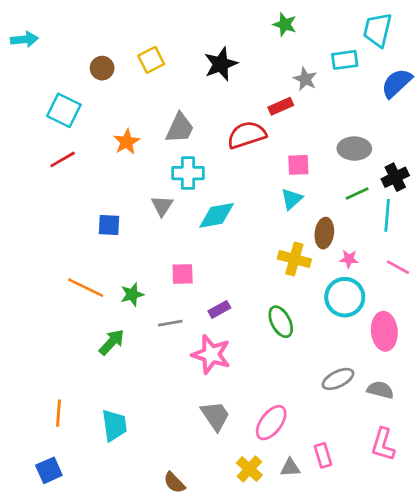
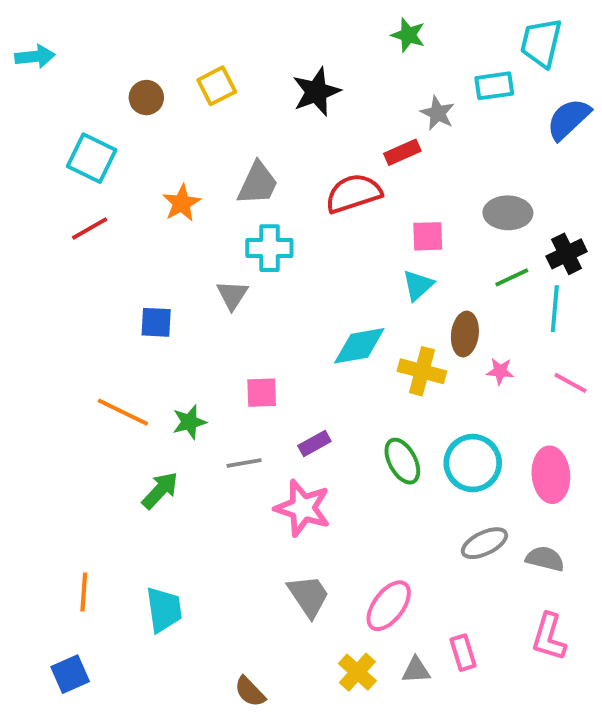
cyan diamond: (217, 215) -> (359, 346), moved
cyan circle: (345, 297) -> (473, 463), moved

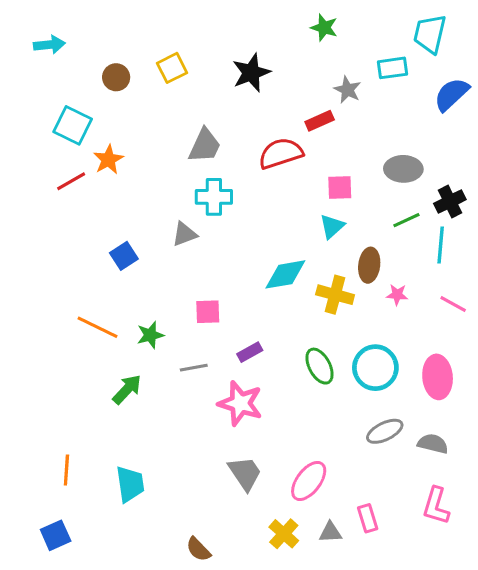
cyan arrow: (35, 56) -> (49, 45), moved
orange star: (182, 203) -> (108, 160), moved
gray triangle: (232, 295) -> (184, 234), turned 36
blue square: (156, 322) -> (124, 256), turned -36

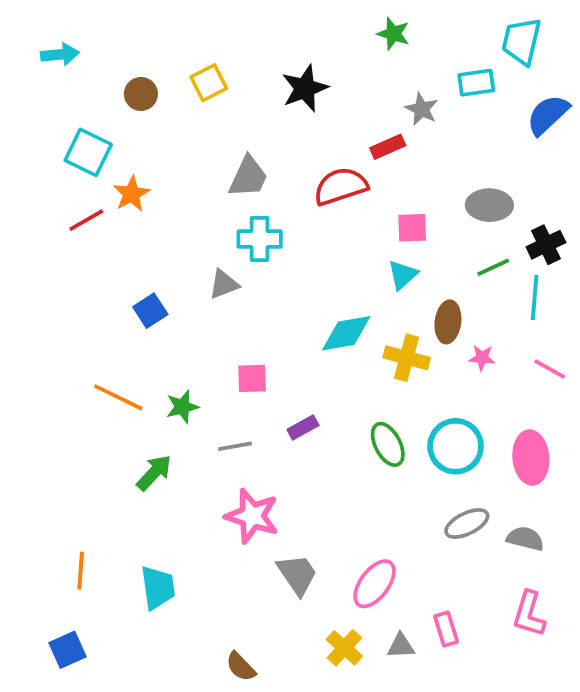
pink star: (240, 403) -> (252, 516), moved

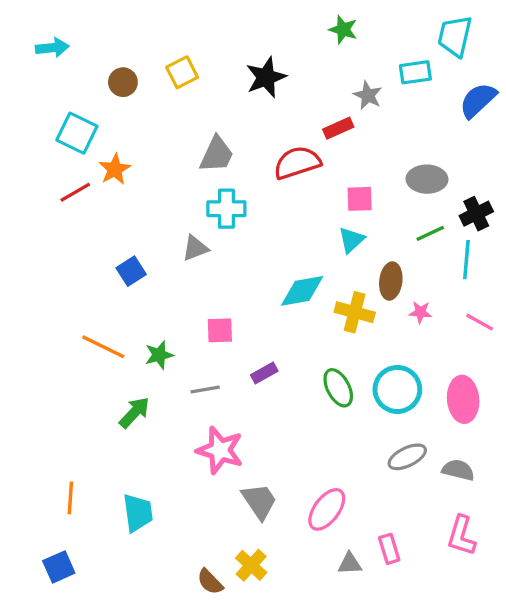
yellow cross: (344, 648) -> (251, 565), moved

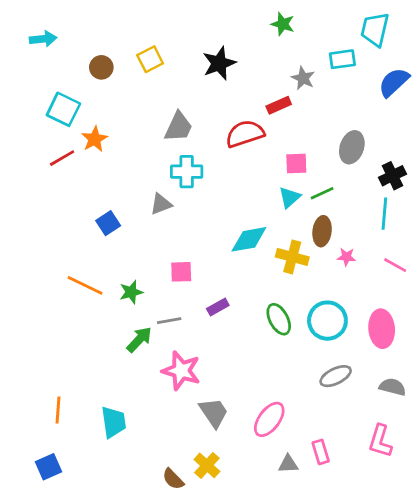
gray ellipse: (427, 179) -> (352, 147), turned -72
green line: (430, 233) -> (322, 193), moved
green arrow: (134, 412) -> (139, 340), moved
gray semicircle: (458, 470) -> (392, 387), moved

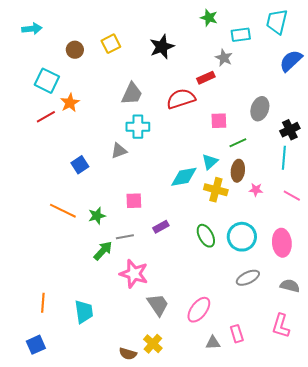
cyan rectangle: (342, 59) -> (241, 35), moved
cyan triangle: (290, 197) -> (210, 162), moved
brown semicircle: (173, 479) -> (128, 354), turned -30

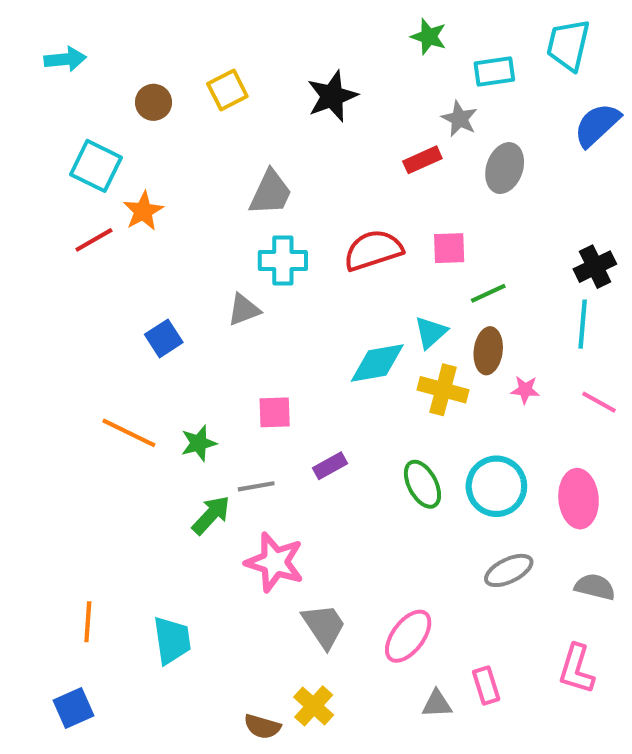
red semicircle: (181, 99) -> (373, 250), moved
gray ellipse: (260, 109) -> (505, 168), moved

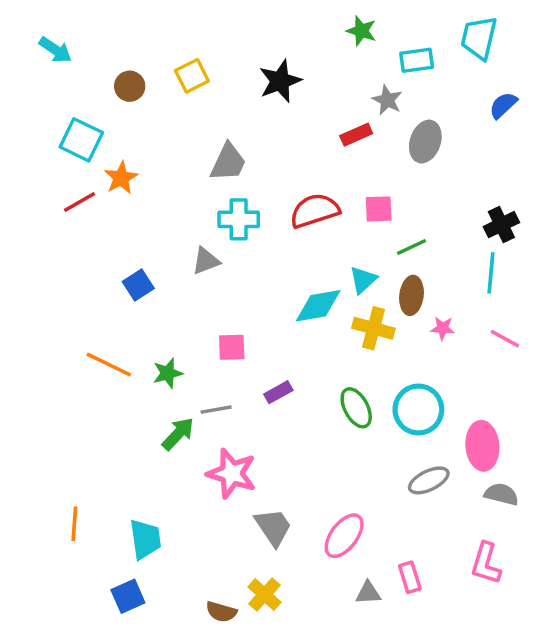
cyan arrow: (65, 59) -> (55, 50), turned 40
blue semicircle: (597, 125) -> (503, 105), size x0.7
pink ellipse: (579, 499) -> (482, 446), moved
blue square: (73, 708) -> (128, 596), moved

